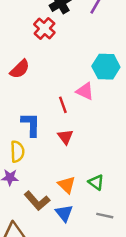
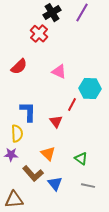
cyan hexagon: (106, 67) -> (90, 89), moved
pink triangle: (85, 91) -> (59, 72), moved
red line: (63, 105) -> (72, 105), moved, turned 48
orange triangle: (67, 185) -> (48, 154), moved

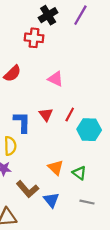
red cross: (39, 34) -> (34, 38), turned -36
cyan hexagon: (90, 89) -> (89, 130), moved
red triangle: (56, 122) -> (46, 115), moved
orange triangle: (48, 154) -> (56, 168), moved

